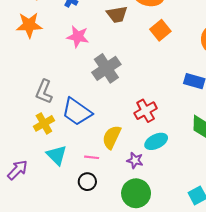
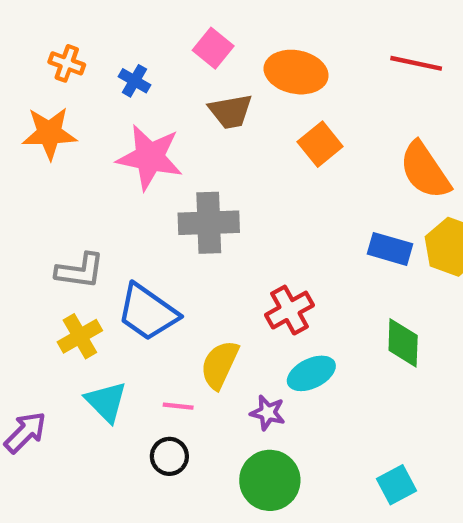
pink star: (78, 37) -> (150, 157), size x1.4
gray cross: (106, 68) -> (209, 223), turned 32
gray L-shape: (44, 92) -> (80, 271), turned -105

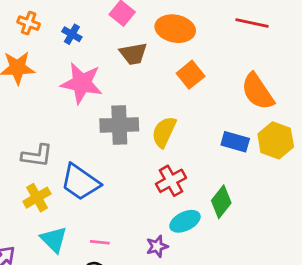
green diamond: (403, 343) -> (221, 202), moved, turned 36
yellow semicircle: (220, 365) -> (164, 132), moved
purple star: (268, 413) -> (157, 246), turned -30

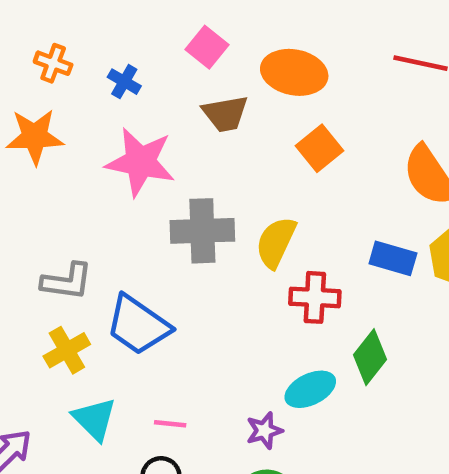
red cross: (171, 181) -> (315, 297), moved, turned 32

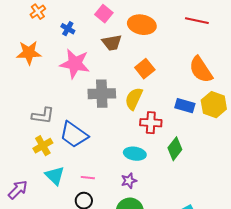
orange cross: (53, 63) -> (38, 12), moved, turned 35
orange square: (319, 148) -> (145, 69), moved
cyan ellipse: (310, 389) -> (135, 154), moved, turned 35

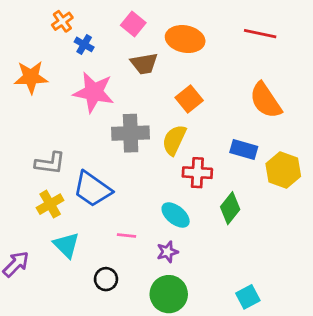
orange cross: (38, 12) -> (62, 21), moved
yellow hexagon: (214, 105) -> (283, 170), moved
cyan ellipse: (135, 154) -> (176, 215), turned 30
pink line: (88, 178) -> (126, 235), moved

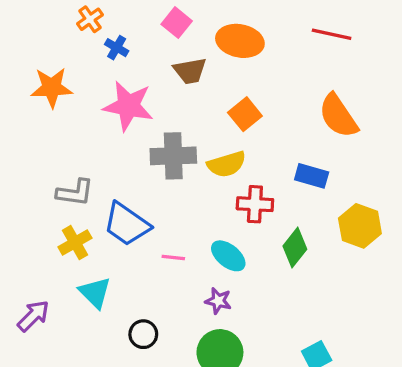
yellow semicircle: (174, 140) -> (227, 164), turned -132
yellow hexagon: (283, 170) -> (360, 226), moved
pink line: (126, 235) -> (173, 258), moved
purple star: (167, 252) -> (218, 301), turned 30

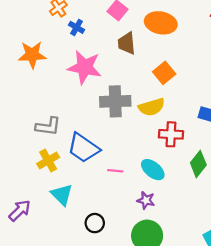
brown trapezoid: (190, 71) -> (127, 43), turned 95

